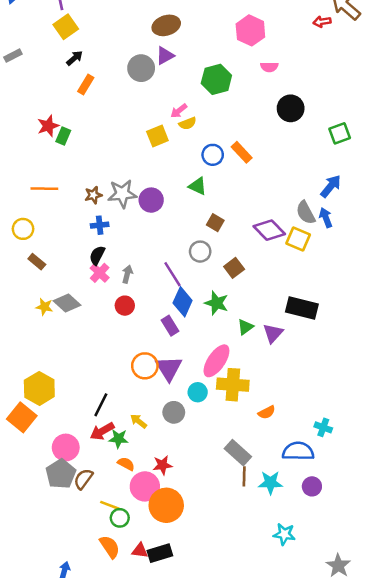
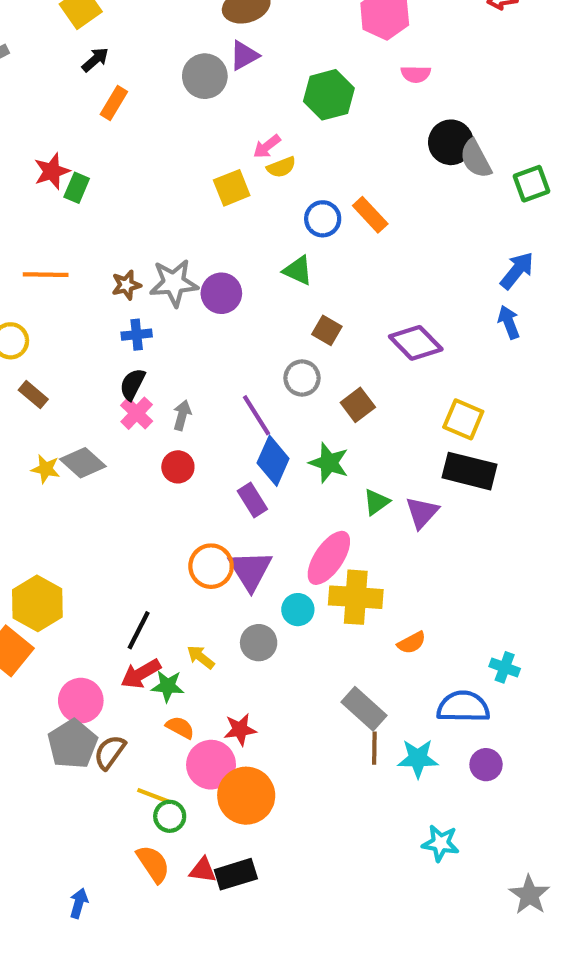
gray semicircle: (306, 213) -> (476, 159), moved
yellow square: (298, 239) -> (463, 419), moved

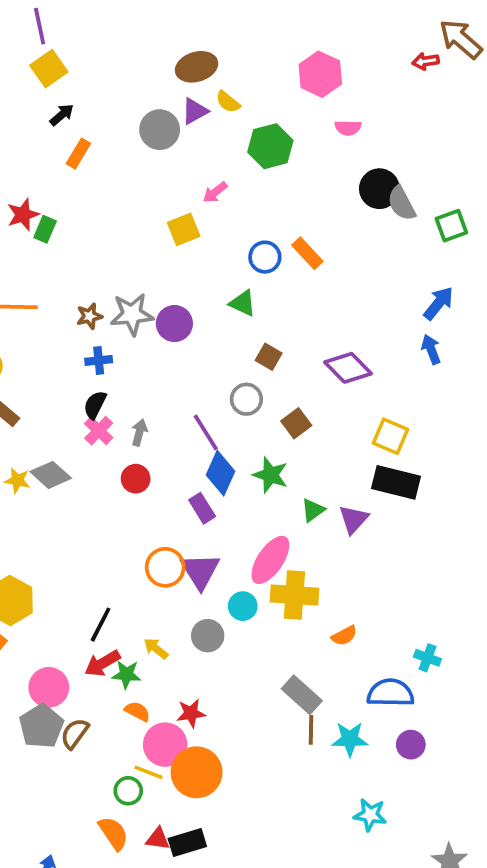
yellow semicircle: (281, 167) -> (228, 102), moved, turned 60
yellow line: (153, 796) -> (149, 772), moved

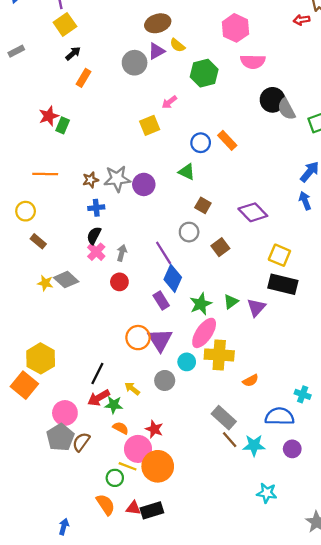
pink semicircle: (348, 128) -> (253, 62), size x1.5
green star: (270, 475) -> (201, 304), moved, turned 30
red star: (191, 713) -> (154, 429), turned 30
brown line: (311, 730) -> (230, 440), turned -42

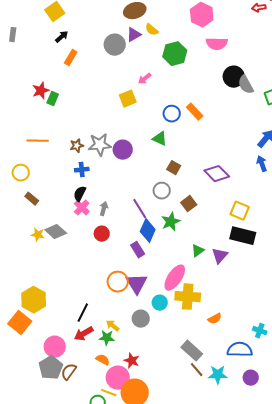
gray rectangle: (16, 51) -> (13, 35), turned -56
green star: (201, 304) -> (171, 222), moved
green star: (114, 405) -> (107, 338), moved

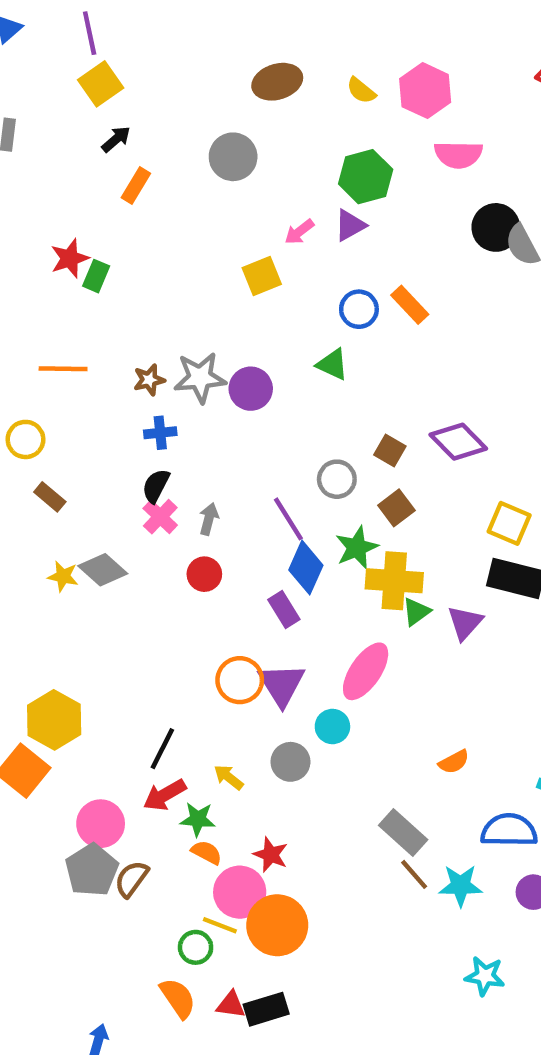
yellow semicircle: (152, 30) -> (361, 91), moved
purple triangle: (134, 35) -> (350, 225), moved
brown square: (174, 168) -> (390, 450), moved
yellow cross: (188, 297) -> (394, 581), moved
green star: (107, 338) -> (198, 819), moved

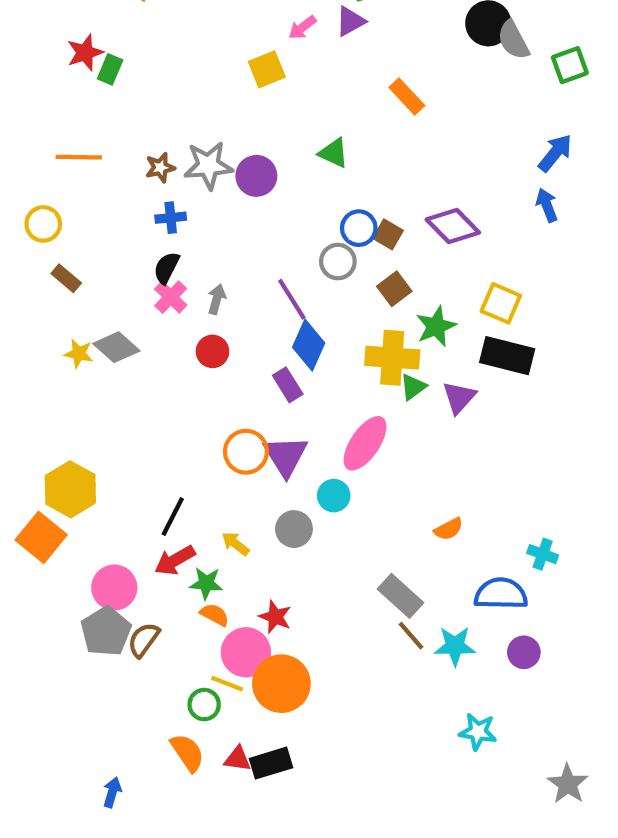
blue circle: (359, 309) -> (359, 228), moved
green star: (357, 548) -> (436, 326), moved

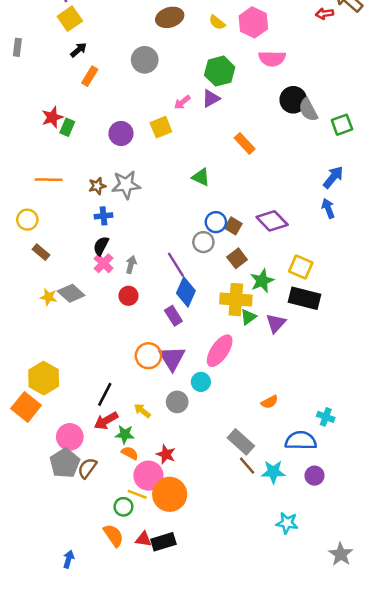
purple circle: (256, 176) -> (121, 133), moved

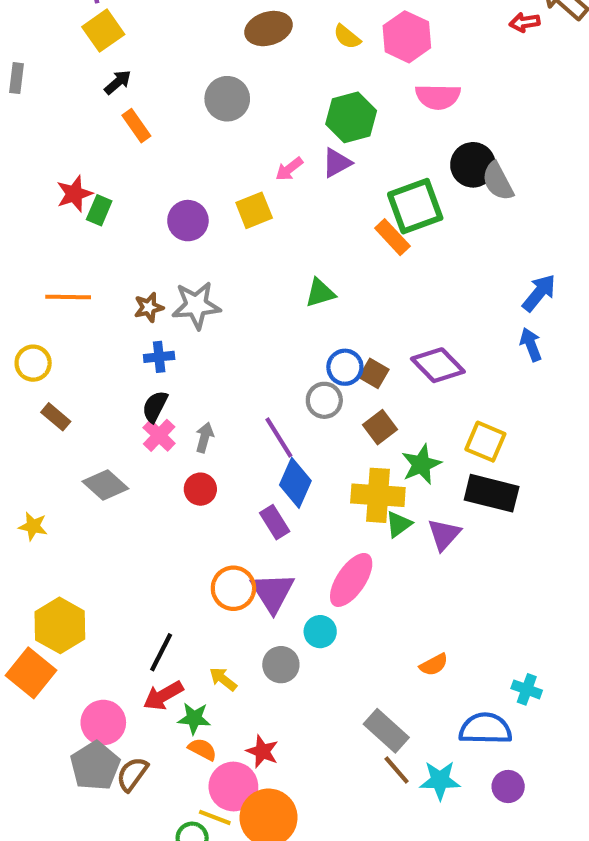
orange rectangle: (90, 76) -> (136, 126), turned -66
green square: (342, 125) -> (415, 206), moved, size x1.5
green triangle: (201, 177) -> (320, 293), turned -42
yellow star: (49, 297) -> (33, 526), moved

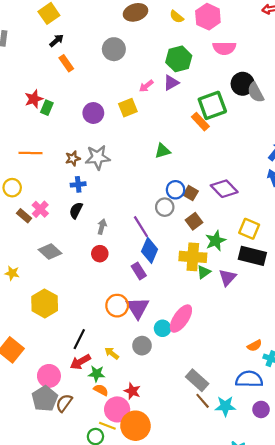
pink cross: (159, 435) -> (40, 209), moved
pink ellipse: (351, 580) -> (181, 319), moved
yellow hexagon: (60, 625) -> (45, 303), moved
orange semicircle: (434, 665) -> (255, 346), moved

